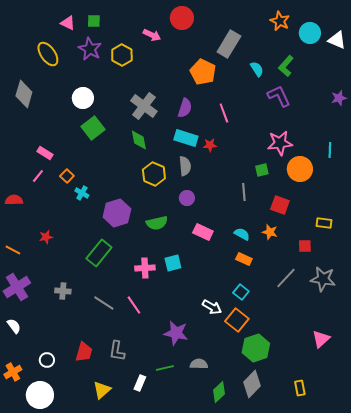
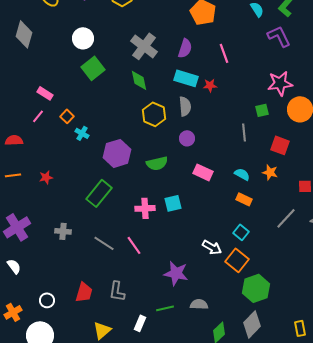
orange line: (13, 250) -> (13, 175), moved, turned -35

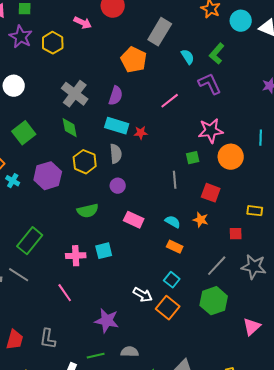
pink line: (224, 53) -> (170, 101), moved, turned 72
green square: (93, 68) -> (24, 133), moved
purple hexagon: (117, 153) -> (48, 176), moved
gray line: (104, 243) -> (19, 275), moved
green hexagon: (256, 288) -> (214, 301), moved

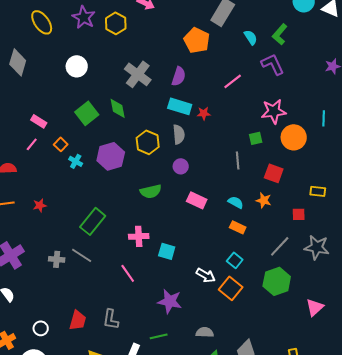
green diamond: (70, 128) -> (118, 108), moved
cyan square: (104, 251) -> (167, 251), moved, turned 30
gray semicircle: (130, 352) -> (205, 332), moved

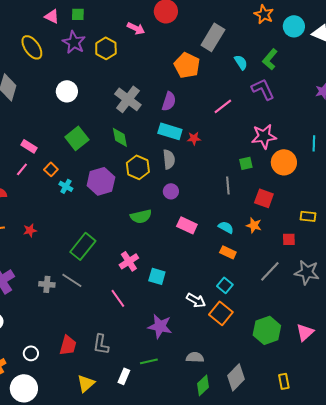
green diamond: (118, 108) -> (120, 137), moved
pink cross: (139, 236) -> (129, 261), turned -30
green hexagon: (277, 281) -> (267, 330), moved

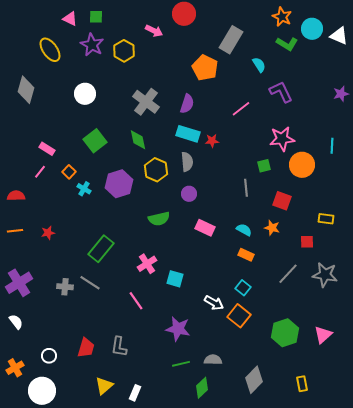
green L-shape: (270, 59) -> (287, 44), moved, turned -100
green line: (149, 361) -> (181, 364), moved
white rectangle: (124, 376) -> (135, 393), moved
green diamond: (203, 385) -> (202, 388), moved

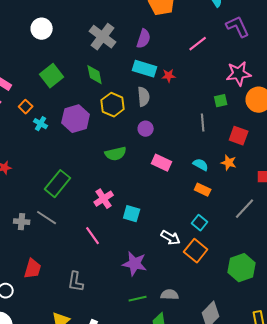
red trapezoid: (86, 348) -> (33, 269), moved

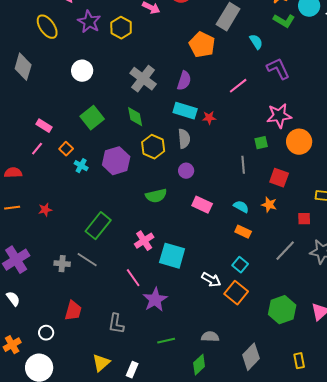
cyan square: (132, 214) -> (172, 256), size x1.5
purple star: (135, 264) -> (155, 300), moved, turned 30
green line: (138, 299) -> (166, 341), moved

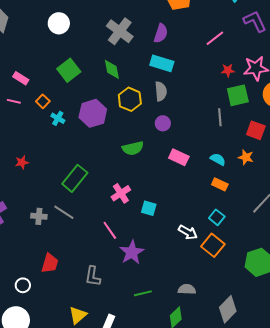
red star: (209, 118) -> (228, 70), moved
green square: (261, 143) -> (238, 95), size x1.6
pink line: (37, 149) -> (14, 101), turned 64
cyan square: (172, 256) -> (149, 208), size x0.6

